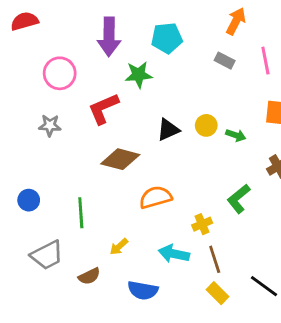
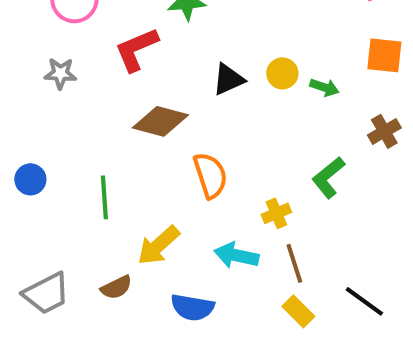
orange semicircle: (156, 197) -> (210, 175), turned 88
yellow arrow: (119, 247) -> (158, 245), size x1.6
gray trapezoid: (47, 255) -> (46, 293), moved

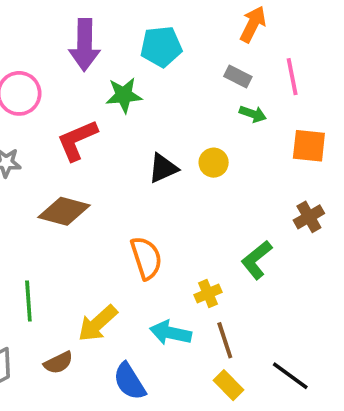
green arrow: (324, 87) -> (253, 114), moved
brown diamond: (160, 121) -> (64, 211), moved
green line: (104, 197) -> (28, 301), moved
blue semicircle: (192, 307) -> (129, 381), turned 48

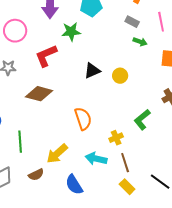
yellow circle: (214, 163) -> (120, 76), moved

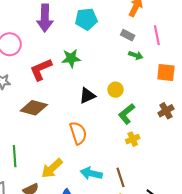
green star: (71, 32) -> (71, 58), moved
black triangle: (92, 71) -> (87, 96), moved
green L-shape: (142, 120) -> (127, 114), moved
yellow cross: (116, 138) -> (133, 139), moved

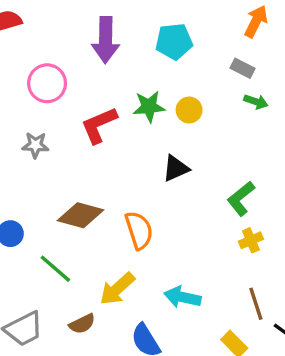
yellow circle: (115, 90) -> (189, 110), moved
brown diamond: (34, 108) -> (81, 215), moved
orange semicircle: (78, 133) -> (139, 230), moved
green line: (15, 156) -> (55, 269), turned -45
brown line: (121, 177) -> (256, 304), moved

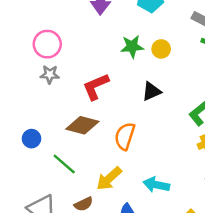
pink circle: (47, 83) -> (47, 44), moved
red L-shape: (99, 125) -> (96, 87), moved
orange semicircle: (139, 230) -> (125, 136), turned -144

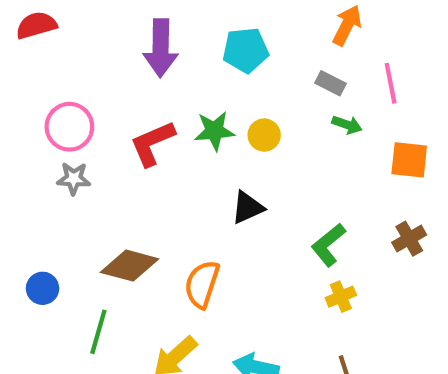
red L-shape: (96, 87) -> (152, 143), moved
green line: (64, 164) -> (98, 332), turned 65

